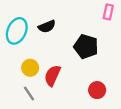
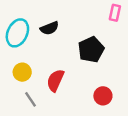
black pentagon: (86, 47) -> (91, 50), turned 30
yellow circle: (30, 68) -> (22, 72), moved

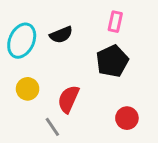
pink rectangle: (115, 13) -> (115, 22), moved
gray line: (30, 99) -> (52, 127), moved

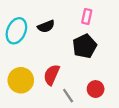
yellow circle: (28, 89) -> (21, 80), moved, size x1.5
gray line: (52, 127) -> (68, 96), moved

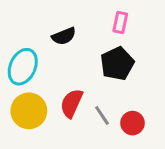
cyan ellipse: (16, 31) -> (23, 67), moved
gray line: (68, 96) -> (102, 115), moved

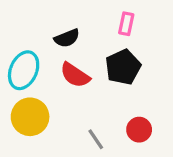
red semicircle: (72, 103) -> (75, 75), moved, turned -80
gray line: (102, 115) -> (96, 139), moved

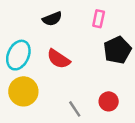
black semicircle: (67, 38) -> (52, 19), moved
black pentagon: (123, 67) -> (117, 50), moved

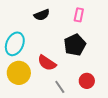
black pentagon: (117, 50) -> (75, 45), moved
red semicircle: (58, 59) -> (47, 63), moved

